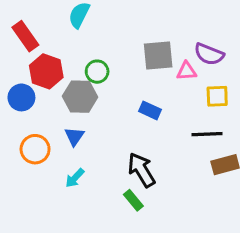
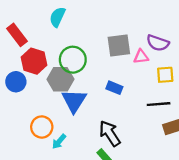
green circle: (97, 72) -> (73, 60), size x1.5
blue triangle: (74, 136) -> (74, 101), moved, size x1.6
orange circle: (35, 149) -> (42, 127), moved

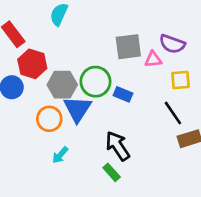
green circle: (73, 60) -> (95, 82), moved
black line: (159, 104) -> (173, 113), turned 60
orange circle: (42, 127) -> (49, 119), moved

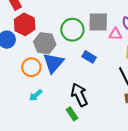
green circle: (95, 82) -> (72, 30), moved

